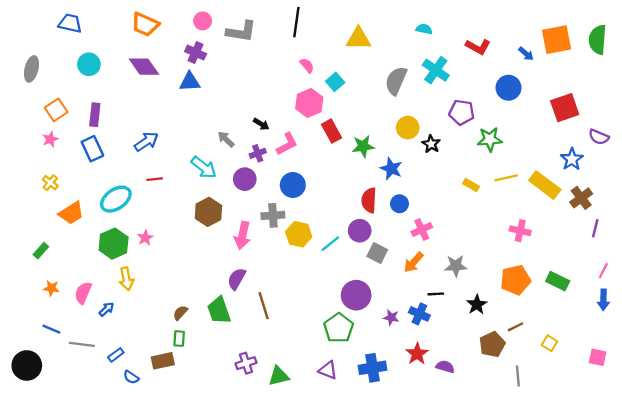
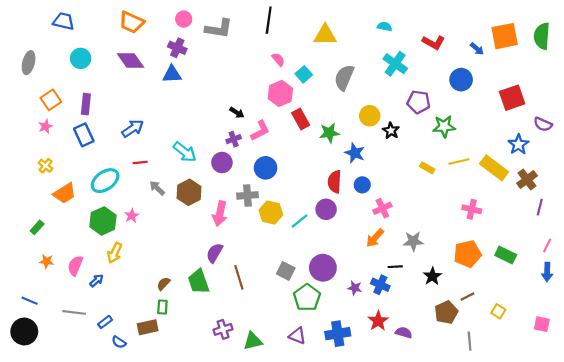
gray semicircle: (396, 81) -> (344, 78), moved
gray arrow: (226, 139) -> (157, 188), moved
gray square: (377, 253) -> (286, 271), moved
yellow arrow: (126, 279) -> (115, 253), turned 36
blue line: (51, 329) -> (30, 301), moved

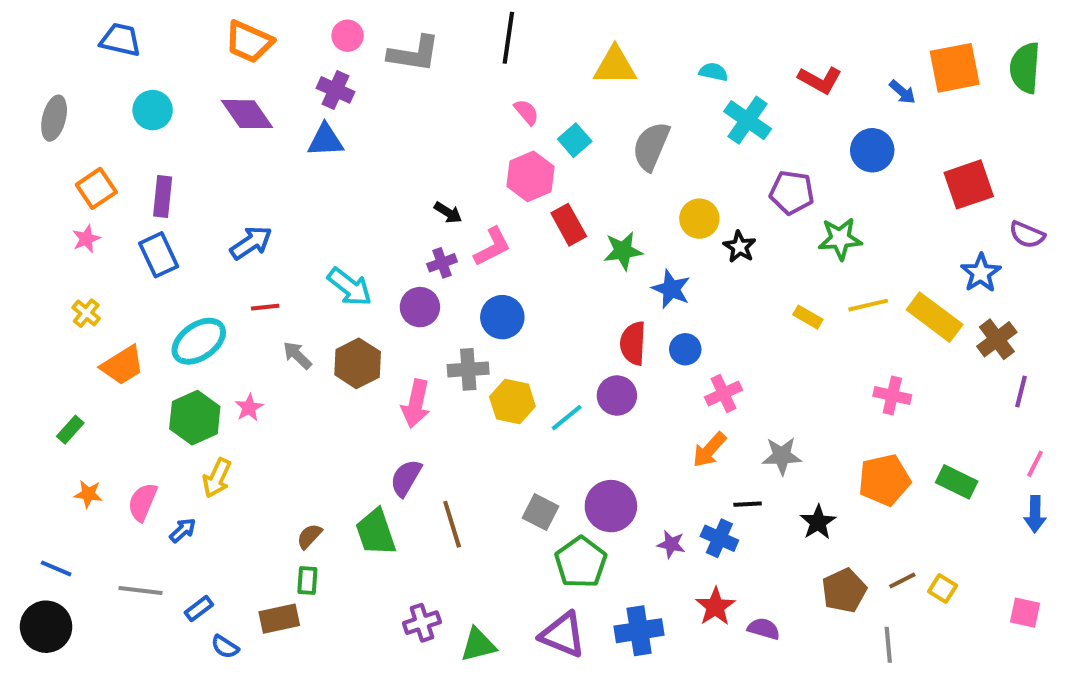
cyan semicircle: (385, 26) -> (713, 72), moved
brown line: (467, 296) -> (902, 580), moved
purple triangle: (297, 336) -> (563, 635), size x1.4

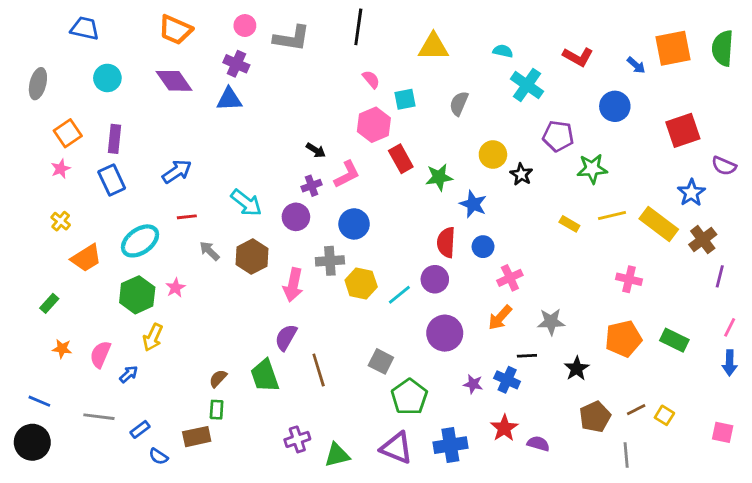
cyan square: (575, 140) -> (405, 99), turned 30
gray semicircle: (651, 146) -> (459, 103), size x0.7
purple circle: (611, 506) -> (445, 333), moved

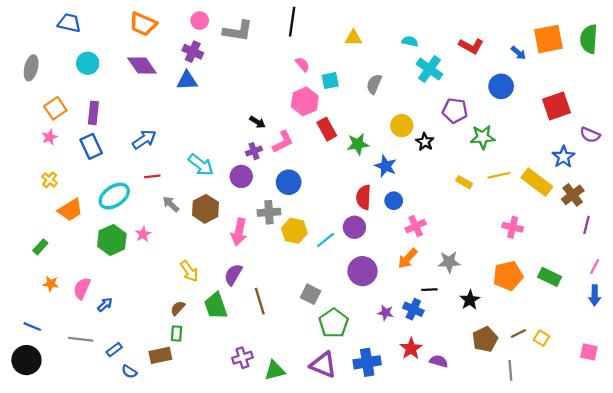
yellow triangle: (433, 47) -> (353, 38), size x0.7
yellow arrow: (153, 337) -> (189, 271), moved, turned -60

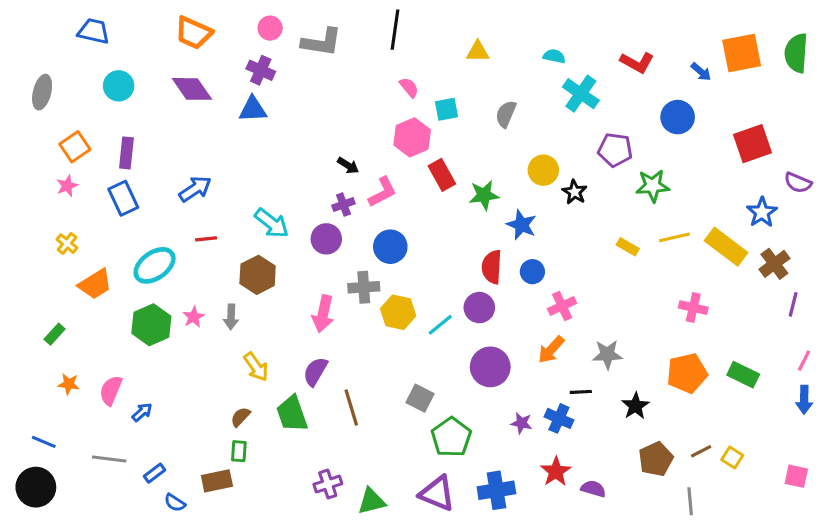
gray arrow: (171, 204) -> (231, 317), moved, turned -132
brown hexagon: (205, 209) -> (258, 275), moved

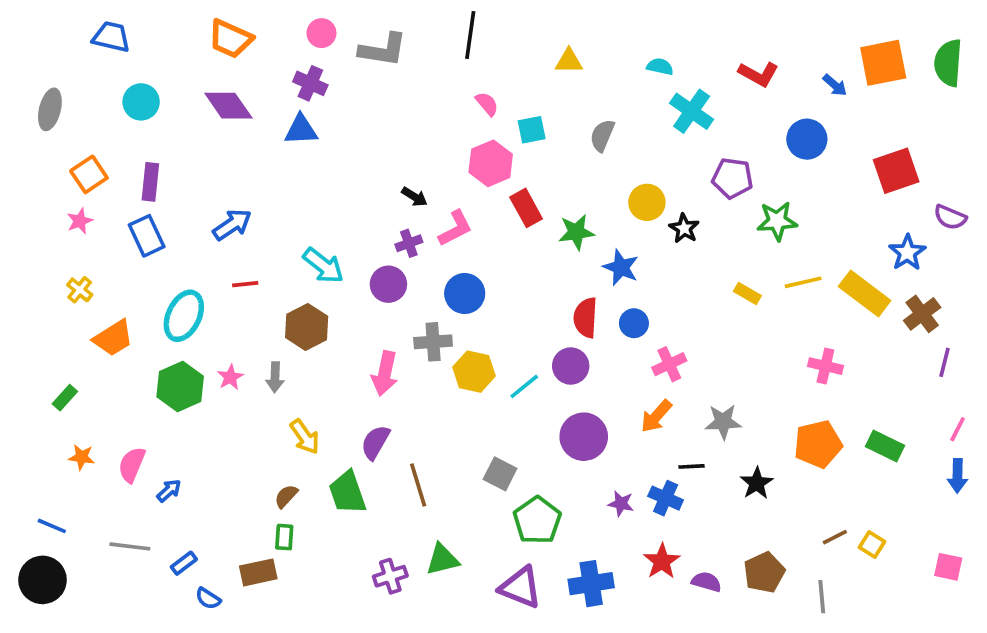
cyan ellipse: (155, 265) -> (184, 316), turned -30
brown pentagon: (656, 459) -> (764, 572), moved
green triangle: (372, 501) -> (442, 559), moved

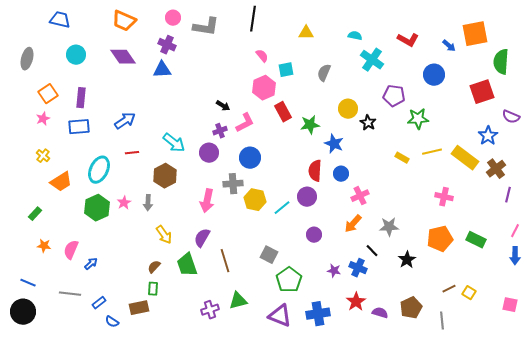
green semicircle: (948, 63) -> (501, 62), moved
blue rectangle: (147, 236) -> (79, 127), turned -70
purple circle: (584, 437) -> (314, 235), size x0.6
black line: (692, 466) -> (372, 251), turned 48

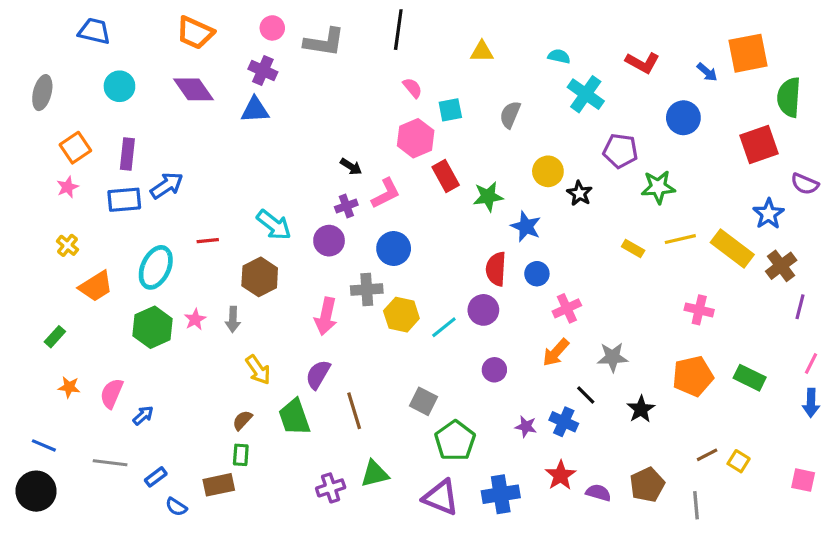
blue arrow: (125, 121) -> (167, 185), moved

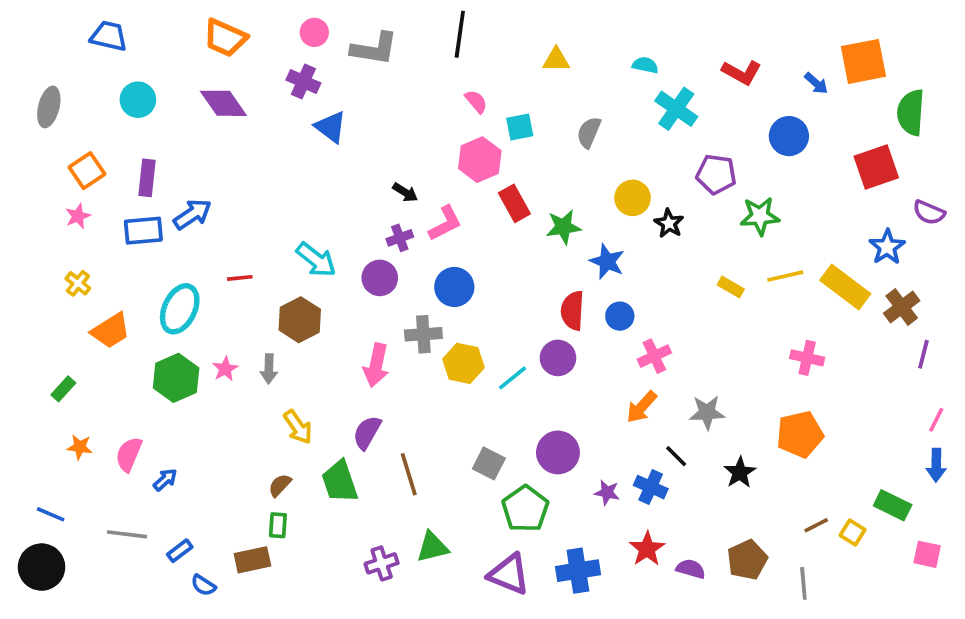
blue triangle: (255, 110) -> (331, 127), moved, turned 40
purple circle: (494, 370) -> (558, 452), moved, size x1.5
green rectangle: (750, 378) -> (893, 505), moved

